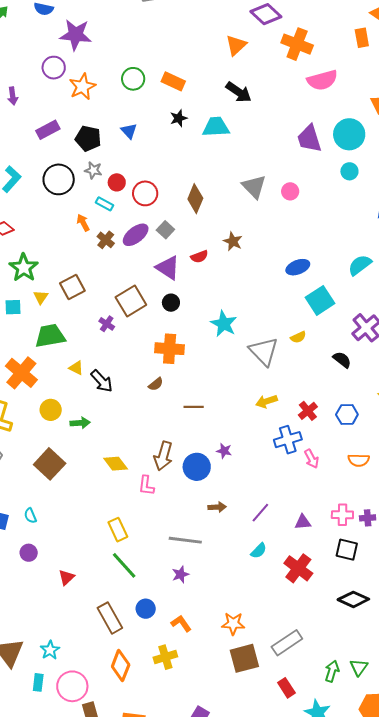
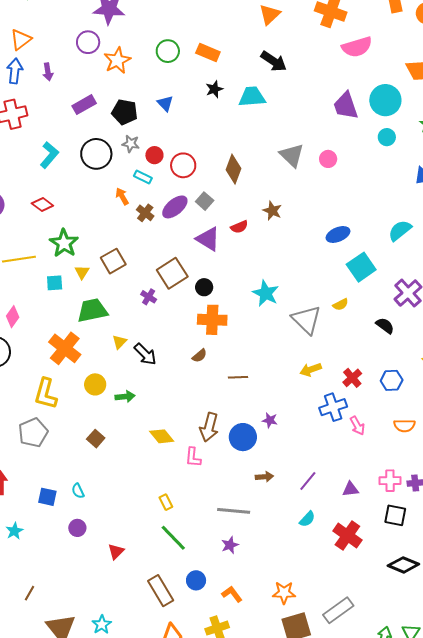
black circle: (171, 303) -> (204, 287), moved
yellow triangle: (76, 368) -> (119, 342), turned 49
brown square: (50, 464) -> (96, 439), size x0.6
yellow rectangle: (118, 530) -> (166, 502), size x0.7

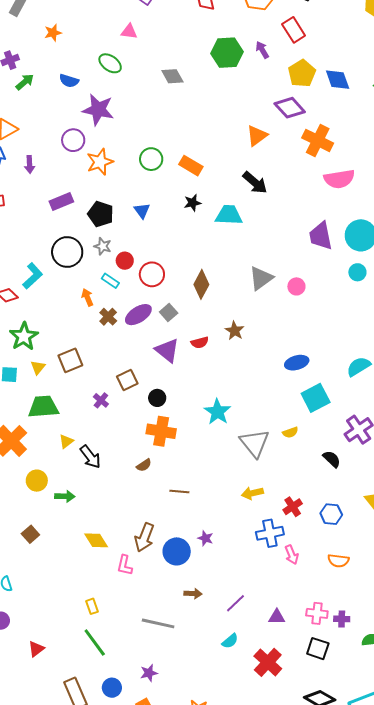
cyan L-shape: (49, 155) -> (33, 276), moved
gray triangle: (292, 155) -> (261, 278), turned 32
brown square: (172, 273) -> (127, 380), size x0.7
purple star: (230, 545) -> (149, 673), moved

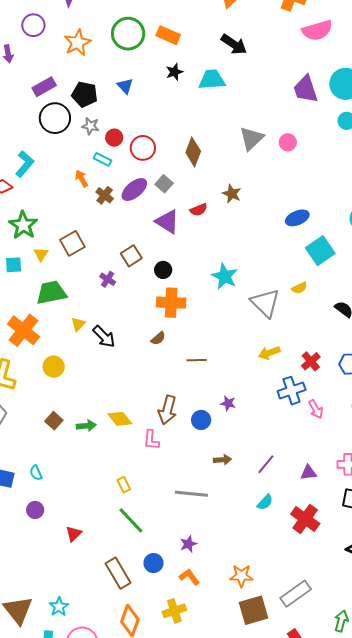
purple circle: (73, 140) -> (33, 25), moved
green circle: (151, 159) -> (128, 34), size x1.4
black circle: (67, 252) -> (55, 118), moved
green arrow: (65, 496) -> (86, 426), moved
blue circle: (177, 551) -> (201, 420), size x0.7

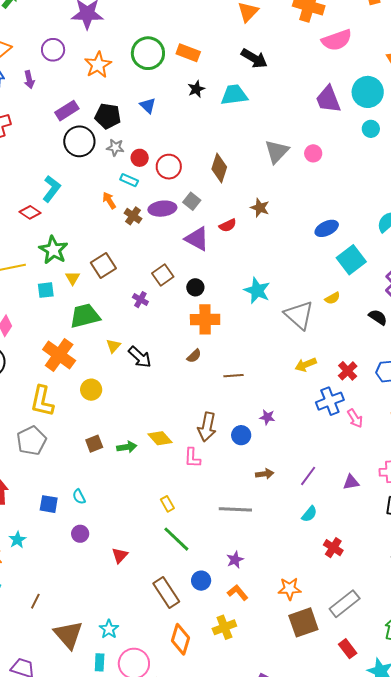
purple ellipse: (134, 190) -> (162, 209), turned 36
brown square: (54, 421) -> (94, 444), turned 30
red cross: (305, 519) -> (333, 548), moved, size x0.7

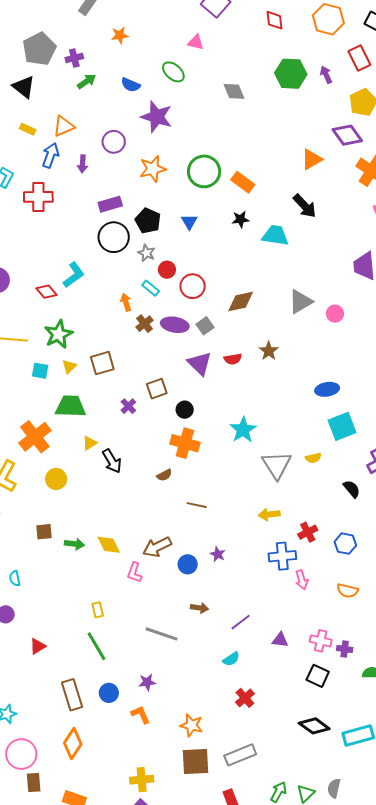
brown diamond: (219, 168) -> (241, 302), turned 44
brown arrow: (207, 427) -> (157, 547), turned 36
yellow cross: (224, 627) -> (142, 780), moved

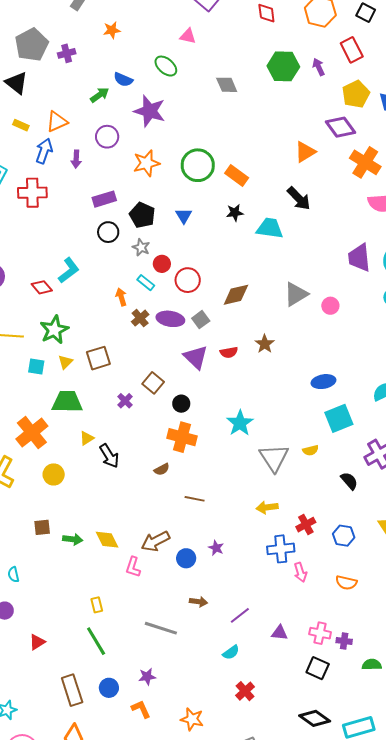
green arrow: (87, 81) -> (100, 95), moved
black circle: (114, 237) -> (108, 232), size x0.7
brown square: (157, 389) -> (153, 383), turned -30

